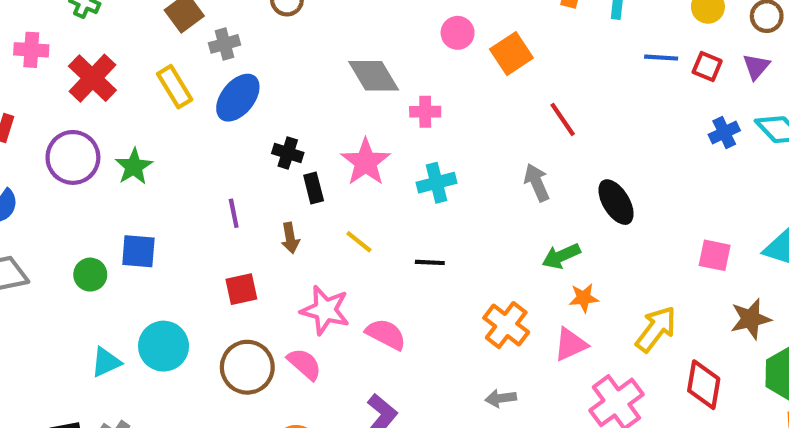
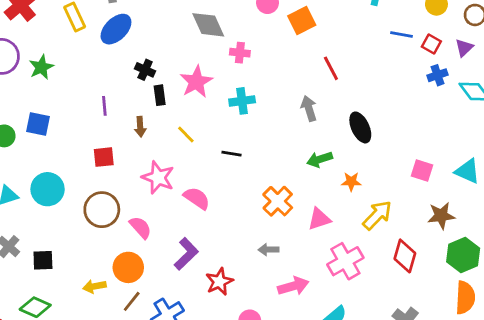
blue cross: (724, 133) -> (438, 75), moved
orange star: (584, 298) -> (351, 182), moved
pink semicircle: (304, 364) -> (140, 227), moved

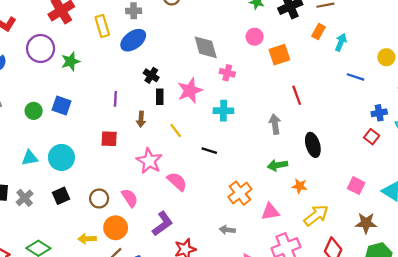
red square: (431, 44) -> (372, 137), moved
brown circle: (102, 210) -> (99, 199), moved, size x0.7
black square: (43, 260) -> (61, 196), moved, turned -30

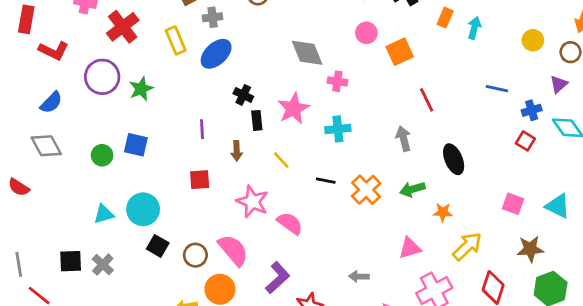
blue line: (356, 77) -> (497, 89), moved
orange cross: (240, 193) -> (366, 190), moved
black square: (61, 196) -> (158, 246), moved, turned -30
pink semicircle: (130, 198) -> (233, 250), size x1.4

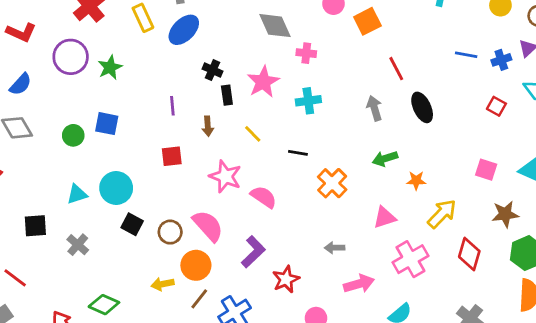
blue cross: (532, 110) -> (501, 60), moved
black ellipse: (454, 159) -> (422, 107), moved
orange cross: (366, 190) -> (332, 183), moved
black square: (71, 261) -> (35, 226), moved

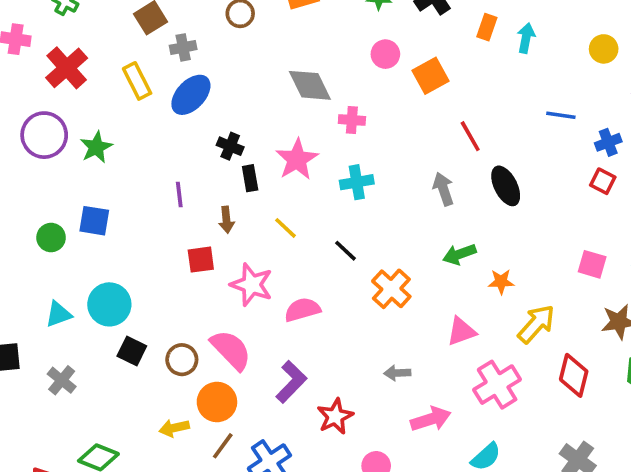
blue cross: (501, 60) -> (608, 142), moved
black line: (298, 153) -> (345, 251), turned 36
red square: (172, 156) -> (201, 260), moved
pink semicircle: (264, 197) -> (302, 310), turned -48

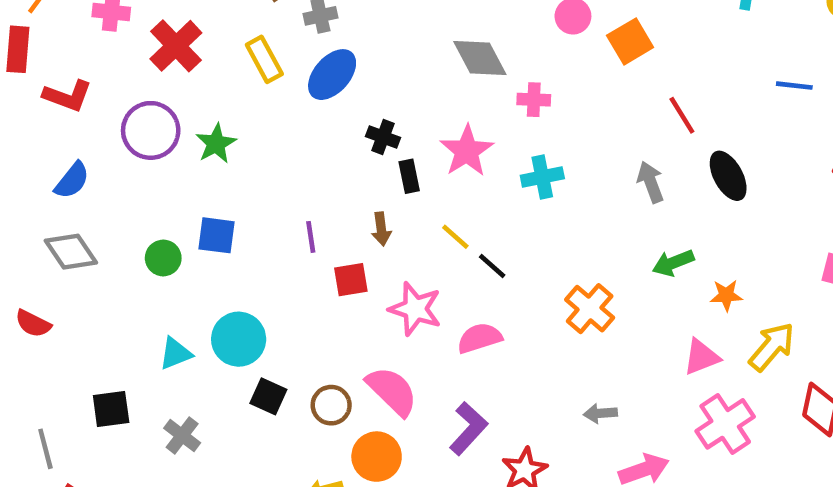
purple line: (179, 195) -> (311, 237), moved
black line: (345, 251) -> (492, 266), moved
pink triangle: (461, 331) -> (701, 357), moved

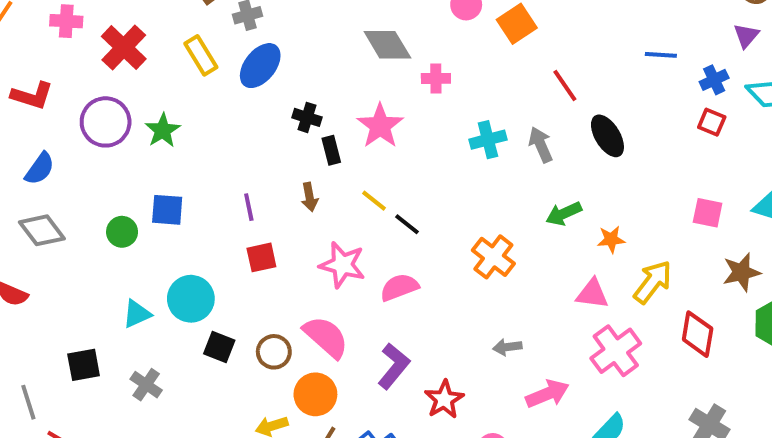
cyan cross: (542, 177) -> (488, 140), moved
red square: (351, 280) -> (261, 257), moved
pink triangle: (701, 357) -> (592, 294), turned 32

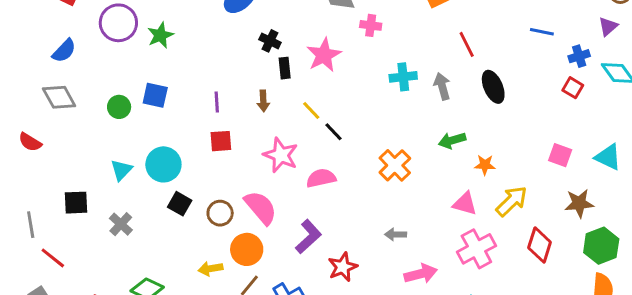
cyan triangle: (137, 314) -> (121, 170), turned -30

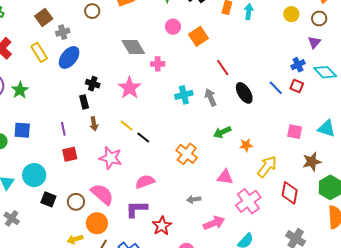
blue line: (542, 32) -> (276, 88), moved, turned 42
black rectangle: (285, 68) -> (84, 102), moved
pink semicircle: (321, 178) -> (145, 182), moved
pink triangle: (465, 204) -> (225, 177), moved
purple L-shape: (308, 237) -> (136, 209), turned -130

